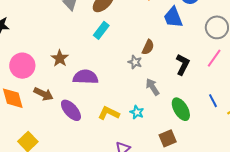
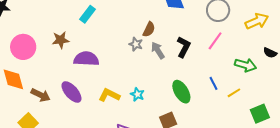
cyan rectangle: (101, 30) -> (87, 14), moved
brown star: (60, 58) -> (61, 40), turned 30
gray arrow: (152, 87) -> (158, 50), moved
brown arrow: (43, 94) -> (41, 95), moved

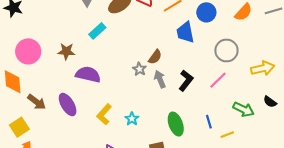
yellow L-shape: (109, 95) -> (104, 114), turned -85

